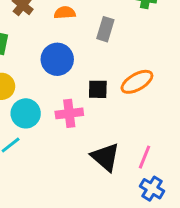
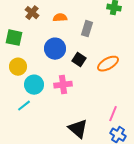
black square: (98, 89) -> (79, 60), moved, turned 32
black triangle: (105, 157) -> (78, 129), moved

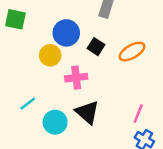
yellow circle: (18, 67) -> (50, 55), moved
cyan circle: (34, 85) -> (55, 122), moved
black triangle: (78, 129) -> (87, 112), moved

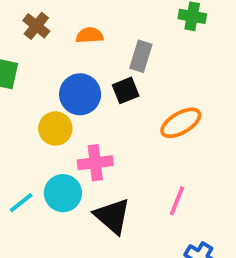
black square: (96, 47) -> (126, 90), moved, turned 35
pink line: (138, 114) -> (177, 201), moved
cyan circle: (55, 122) -> (63, 193), moved

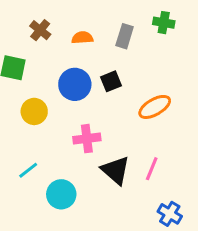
gray rectangle: (141, 56) -> (125, 36), moved
yellow circle: (55, 129) -> (34, 111), moved
cyan circle: (63, 193) -> (61, 194), moved
black triangle: (112, 216) -> (115, 170), moved

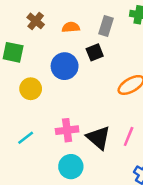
black square: (111, 81) -> (95, 52), moved
pink cross: (87, 139) -> (67, 130), moved
cyan circle: (61, 194) -> (71, 167), moved

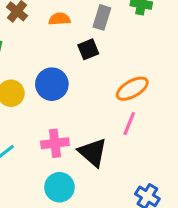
blue circle: (65, 66) -> (52, 84), moved
pink line: (129, 136) -> (129, 124), moved

